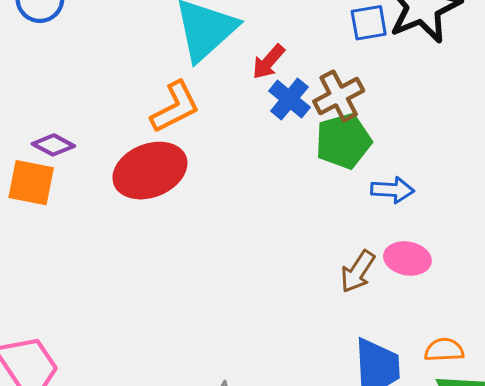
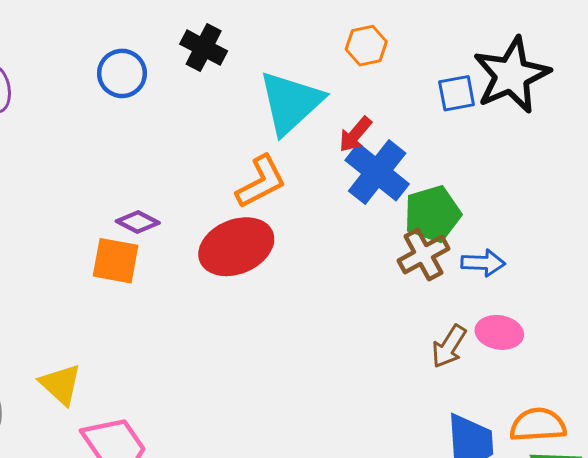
brown cross: (339, 96) -> (423, 255), moved
blue cross: (289, 99) -> (377, 172), size x1.5
orange semicircle: (444, 350) -> (538, 425), size x1.4

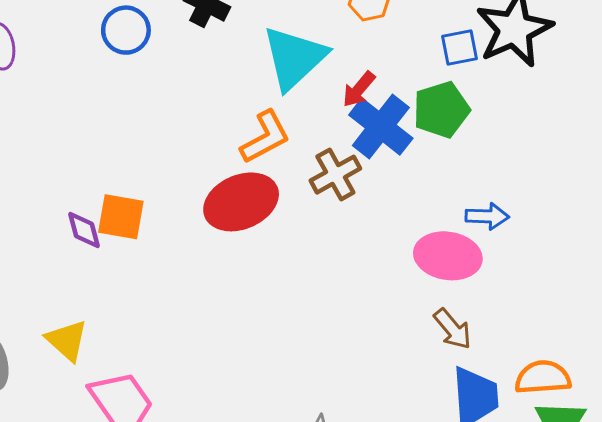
green pentagon: (432, 214) -> (441, 110), moved
purple diamond: (138, 222) -> (84, 230), moved, turned 48
brown cross: (423, 255) -> (335, 175), moved
pink ellipse: (499, 332) -> (448, 256), moved, size x1.4
brown arrow: (449, 346) -> (453, 329), moved, turned -72

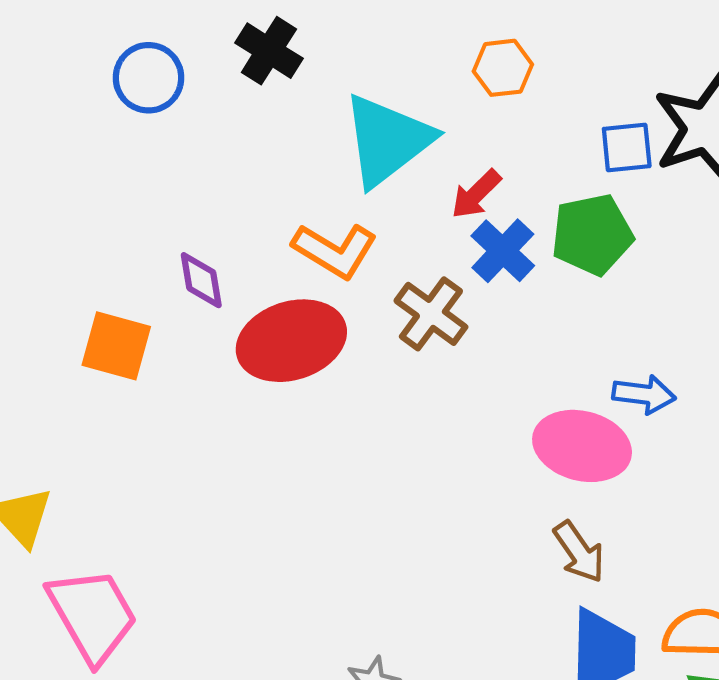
blue cross: (381, 127) -> (503, 251), size x0.7
orange L-shape: (265, 137) -> (335, 251), turned 54
brown cross: (335, 175) -> (431, 314), turned -30
purple diamond: (84, 230) -> (201, 280), moved

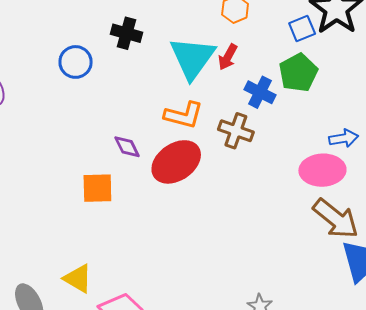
red arrow: (476, 194) -> (228, 57), moved
brown arrow: (579, 552) -> (336, 219), size x1.6

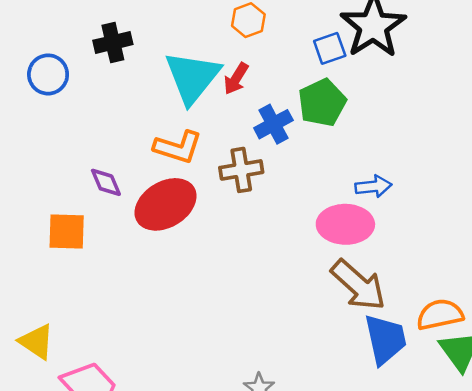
black cross: (127, 33) -> (113, 42), turned -32
blue cross: (260, 92) -> (273, 124), turned 32
brown cross: (236, 131) -> (241, 170), turned -32

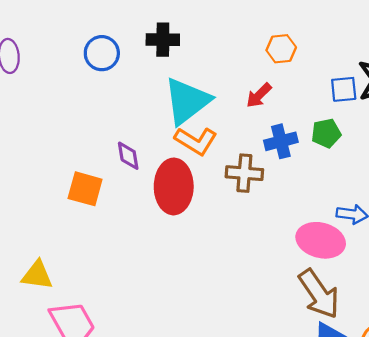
cyan triangle: (192, 77) -> (187, 101), moved
green pentagon: (322, 103) -> (326, 133), size x0.7
red ellipse: (166, 204) -> (174, 186), turned -72
yellow triangle: (37, 342) -> (37, 275), turned -40

